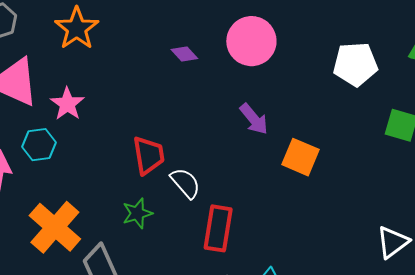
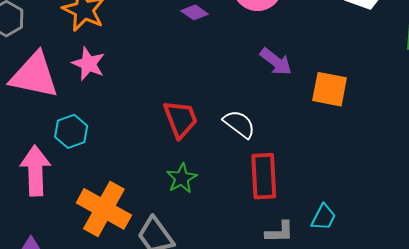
pink star: (67, 104) -> (88, 64), moved
white semicircle: (185, 183) -> (239, 124), moved

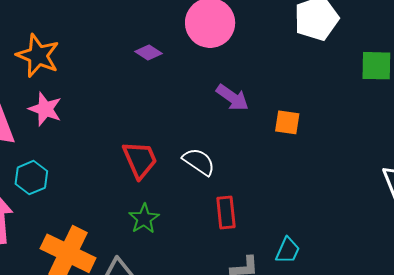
orange square: (330, 89) -> (287, 122), size x0.7
red rectangle: (264, 176) -> (226, 212), size x0.7

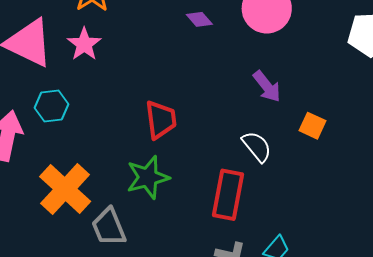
white semicircle: (199, 162) -> (257, 146), moved
red rectangle: (226, 212) -> (228, 195), size x1.5
green star: (144, 219) -> (148, 177), size x1.4

